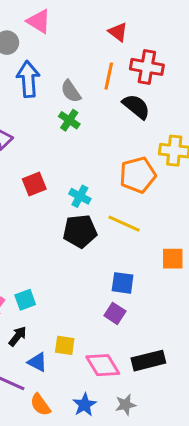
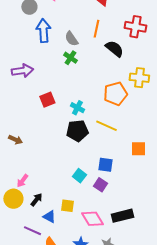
red cross: (147, 67) -> (135, 27), moved
cyan square: (25, 300) -> (79, 176), moved, turned -32

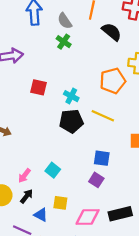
red square: (47, 100) -> (39, 87), turned 35
cyan square: (79, 176) -> (53, 170), moved
pink arrow: (22, 181) -> (24, 176), moved
pink diamond: (92, 219) -> (88, 217), turned -60

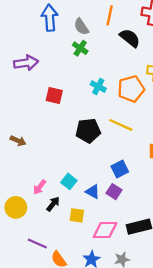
cyan cross: (71, 96) -> (98, 87), moved
blue square: (102, 158) -> (120, 169), turned -35
black arrow: (27, 196) -> (53, 204), moved
blue triangle: (41, 215) -> (93, 192), moved

